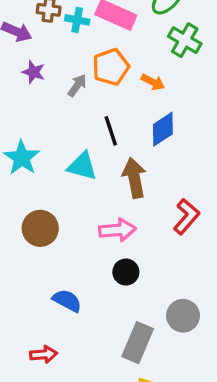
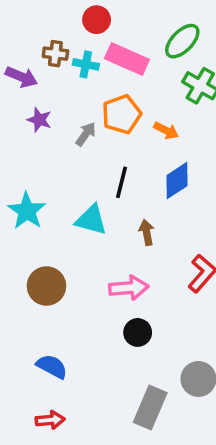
black line: (111, 131) -> (122, 182), turned 32
brown arrow: (134, 178) -> (147, 232), size x0.6
blue semicircle: (67, 301) -> (52, 366), moved

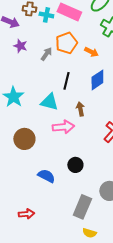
pink arrow: (129, 288) -> (63, 127), moved
blue semicircle: (52, 366) -> (46, 176), moved

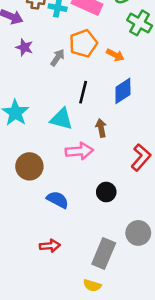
black circle: (75, 165) -> (106, 192), moved
blue semicircle: (46, 176) -> (58, 200), moved
red arrow: (26, 214) -> (50, 246), moved
yellow semicircle: (89, 233) -> (92, 285), moved

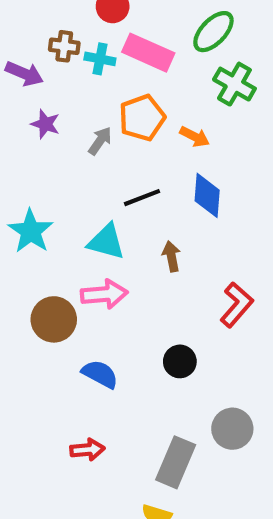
blue diamond: (123, 91) -> (207, 195), turned -52
black line: (83, 92) -> (142, 198), turned 55
pink arrow: (79, 151) -> (104, 294), moved

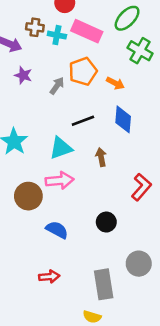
cyan triangle: (106, 242) -> (61, 148), turned -35
gray rectangle: (176, 462) -> (104, 284), turned -32

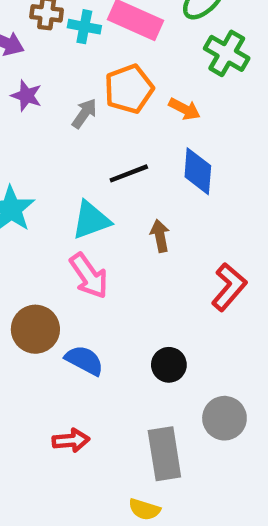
pink arrow: (60, 180) -> (89, 276), turned 60
brown circle: (28, 196) -> (35, 329), moved
black circle: (106, 222) -> (169, 365), moved

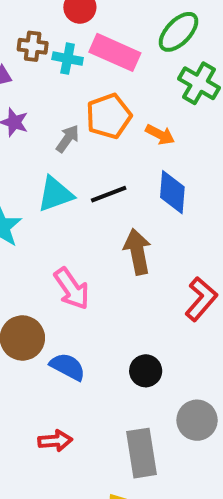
cyan triangle: (91, 220) -> (55, 194), moved
brown arrow: (160, 236) -> (137, 252), size x1.5

